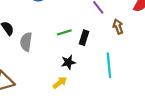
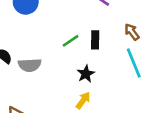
brown arrow: (118, 27) -> (132, 32), moved
gray semicircle: (26, 42) -> (30, 65), turned -84

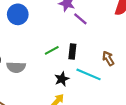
brown arrow: (132, 32) -> (108, 58), moved
cyan line: (134, 63) -> (89, 74), moved, turned -50

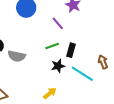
purple line: (80, 19) -> (58, 23), moved
black star: (62, 79) -> (58, 66), moved

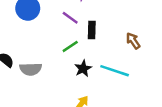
black rectangle: (71, 50) -> (92, 30), moved
brown arrow: (103, 62) -> (133, 41), moved

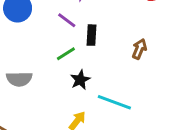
brown arrow: (133, 41) -> (139, 49), turned 56
cyan line: (115, 71) -> (114, 102), moved

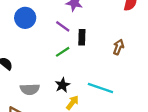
gray semicircle: (19, 79) -> (30, 89), moved
black star: (80, 80) -> (62, 85), moved

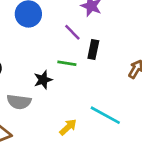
green line: (63, 52) -> (67, 63), turned 32
black star: (62, 85) -> (43, 80), moved

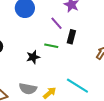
gray semicircle: (19, 102) -> (28, 89), moved

